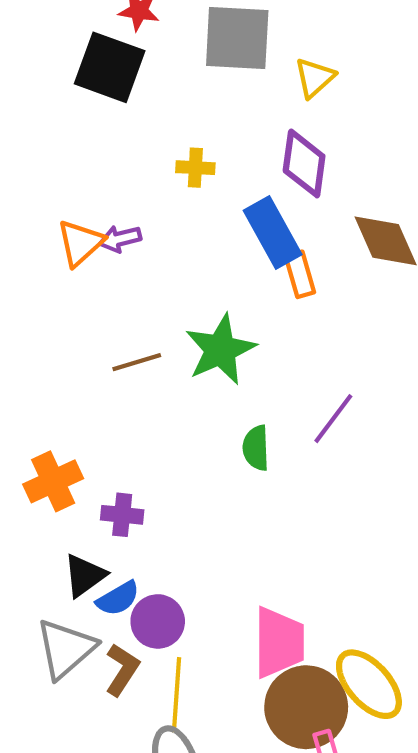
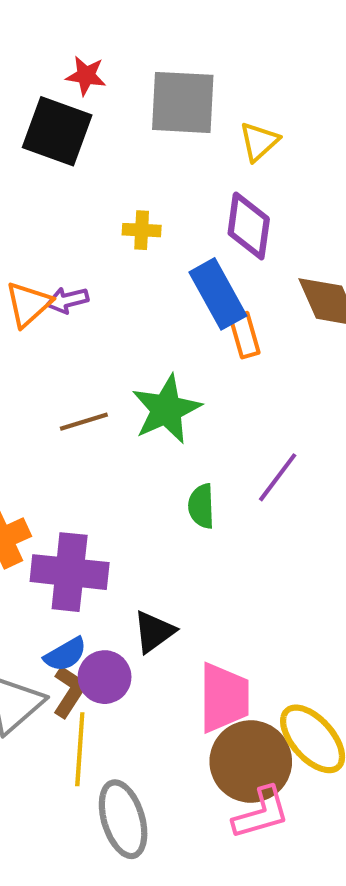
purple cross: (122, 515) -> (70, 572), size x1.8
black triangle: (85, 575) -> (154, 632), moved
brown L-shape: (122, 670) -> (70, 691), moved
yellow line: (177, 695) -> (80, 749), moved

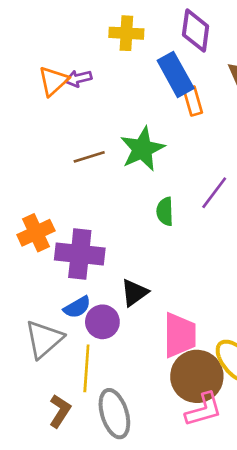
yellow cross: (142, 230) -> (126, 33), size x1.4
brown L-shape: (70, 691) -> (60, 411), moved

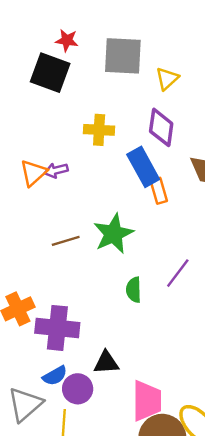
black triangle: (134, 293) -> (106, 363), turned 32

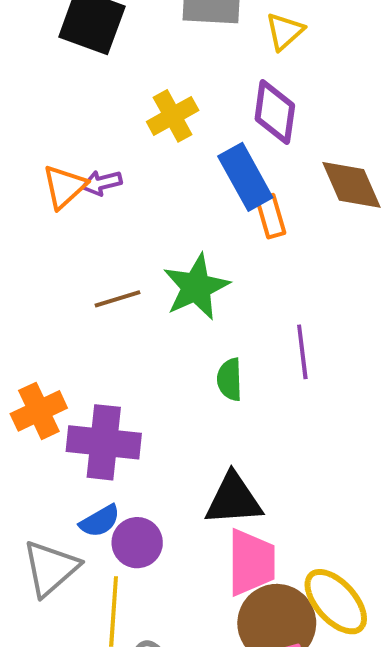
yellow cross: (99, 130) -> (173, 116), turned -32
purple line: (178, 273) -> (302, 352), turned -44
black triangle: (106, 363) -> (234, 499), moved, size x1.4

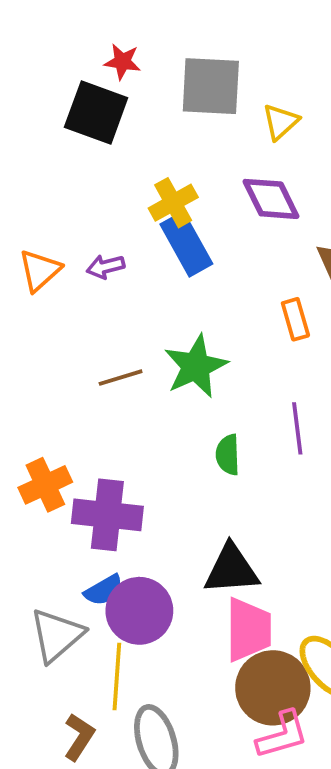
purple diamond: (275, 112) -> (271, 199), turned -34
blue rectangle: (245, 177) -> (186, 244), moved
orange triangle: (64, 187) -> (40, 270), moved
orange rectangle: (271, 216) -> (295, 319), moved
purple circle: (137, 543) -> (139, 611), size x1.4

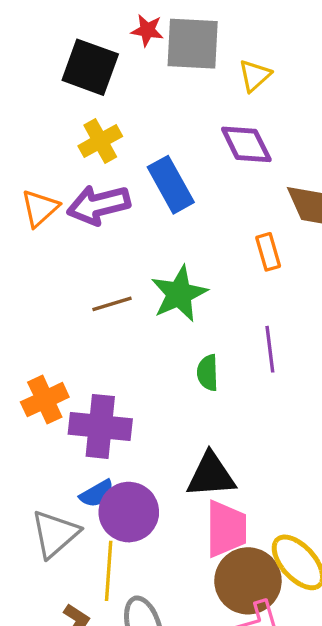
red star: (122, 62) -> (147, 30), moved
yellow cross: (173, 203) -> (100, 141), moved
purple arrow: (106, 267) -> (99, 205), size x1.8

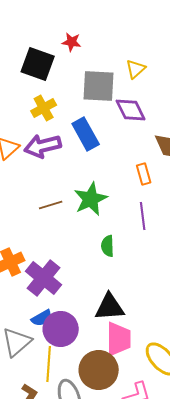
gray square: (193, 44) -> (99, 86), moved
purple line: (270, 349) -> (143, 216), moved
purple cross: (100, 426) -> (44, 278), turned 33
brown circle: (248, 581) -> (99, 370), moved

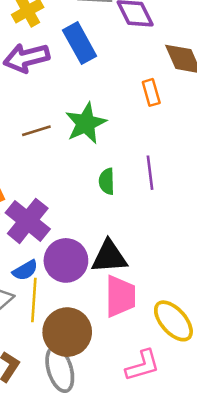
purple line: (143, 216) -> (150, 173), moved
purple circle: (61, 329) -> (66, 260), moved
yellow line: (49, 364) -> (34, 300), moved
brown circle: (99, 370) -> (67, 332), moved

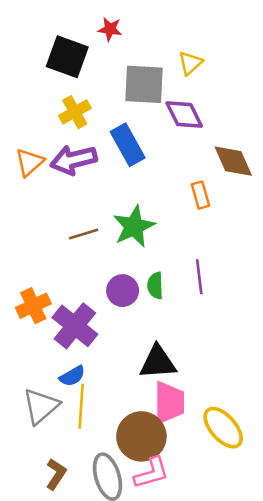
purple circle: (66, 260) -> (123, 291), moved, size x0.7
brown circle: (67, 332) -> (141, 436), moved
pink L-shape: (143, 365) -> (151, 473), moved

